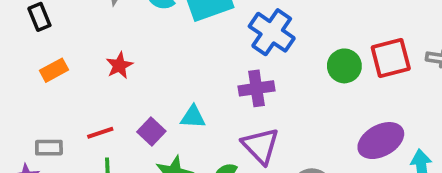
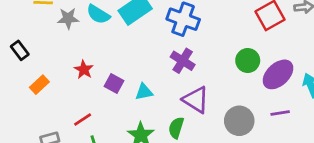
green circle: (344, 66) -> (248, 60), moved
purple cross: (256, 88) -> (183, 61), turned -35
purple square: (151, 131) -> (114, 84), moved

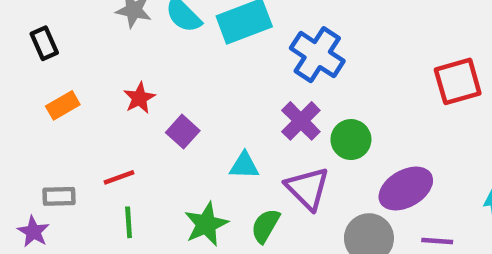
green circle: (248, 60) -> (351, 140), moved
purple ellipse: (278, 74) -> (406, 189), moved
cyan triangle: (144, 92) -> (244, 166), moved

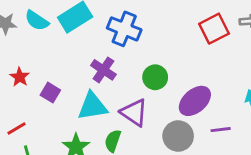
purple cross: (301, 121) -> (103, 70), moved
cyan triangle: (244, 166) -> (92, 106), size x1.6

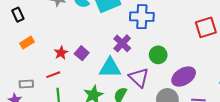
blue cross: (124, 29) -> (142, 17), turned -30
red star: (20, 77) -> (61, 53), moved

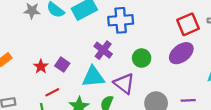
red line: (53, 75) -> (52, 92), moved
purple ellipse: (184, 77) -> (181, 53), moved

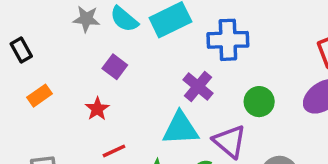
purple square: (62, 65) -> (115, 67), moved

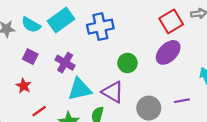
purple cross: (198, 86) -> (65, 63), moved

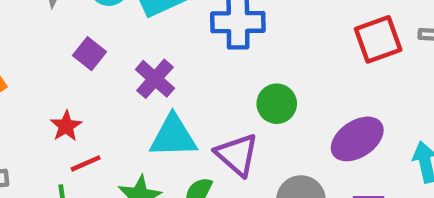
purple ellipse: (168, 52) -> (357, 139), moved
red star: (24, 86) -> (66, 126), moved

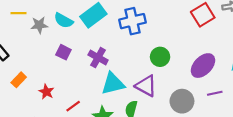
red star: (66, 126) -> (46, 92), moved

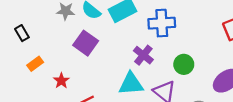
purple square: (63, 52) -> (86, 43), size x1.5
purple cross: (98, 58) -> (143, 55), moved

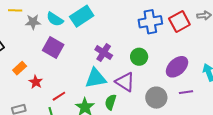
blue cross: (162, 23) -> (150, 22), moved
orange rectangle: (35, 64) -> (20, 68), moved

